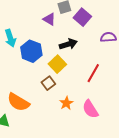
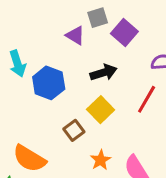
yellow square: (57, 64) -> (101, 110), moved
red line: (93, 73) -> (147, 99), moved

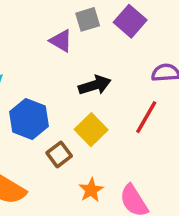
purple square: (124, 32) -> (130, 21), moved
blue hexagon: (49, 83) -> (29, 119), moved

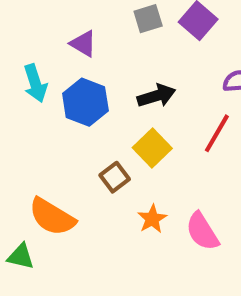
purple triangle: (61, 41) -> (83, 44), moved
blue hexagon: (29, 119) -> (85, 102), moved

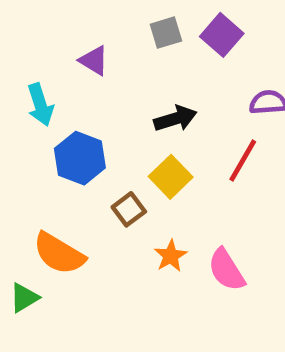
blue hexagon: (85, 102) -> (80, 158), moved
green triangle: (21, 256) -> (24, 298), turned -44

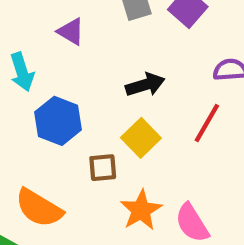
brown square: (129, 209) -> (103, 168), turned 32
orange star: (171, 256) -> (141, 210), size x1.4

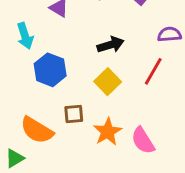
brown square: (103, 168) -> (74, 114), moved

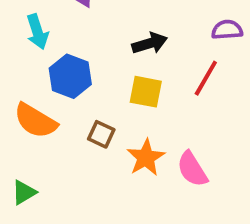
yellow square: (108, 82) -> (146, 92), turned -35
brown square: (74, 114) -> (101, 134), turned 30
orange semicircle: (37, 130) -> (35, 121), moved

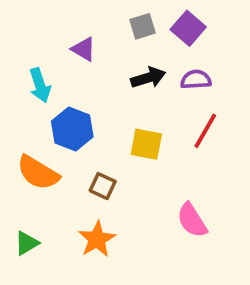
purple semicircle: (227, 30) -> (196, 80), moved
black arrow: (150, 43) -> (148, 78), moved
orange star: (146, 158) -> (97, 239), moved

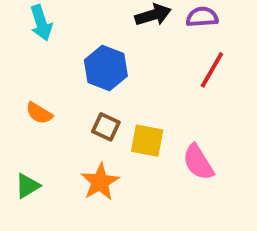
blue hexagon: (72, 129) -> (106, 68), moved
yellow square: (146, 144) -> (147, 141), moved
orange semicircle: (38, 173) -> (39, 113), size x0.6

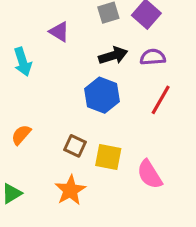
blue hexagon: (106, 68) -> (102, 95), moved
orange semicircle: (39, 113) -> (21, 135), turned 100

